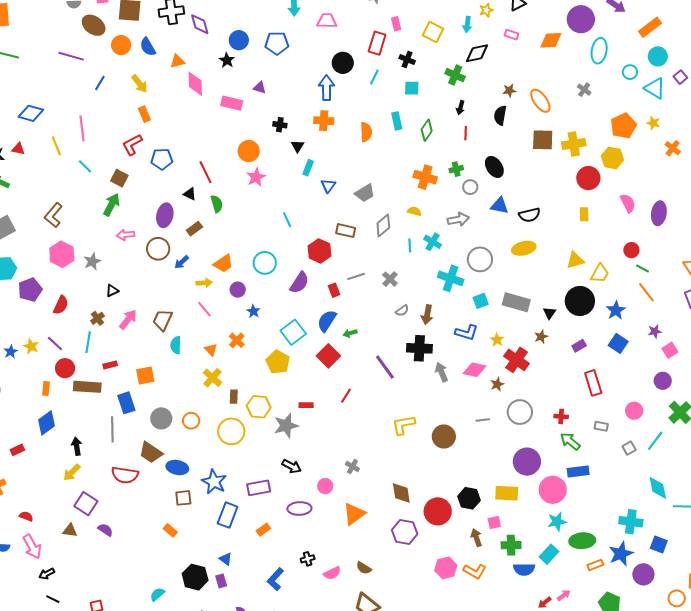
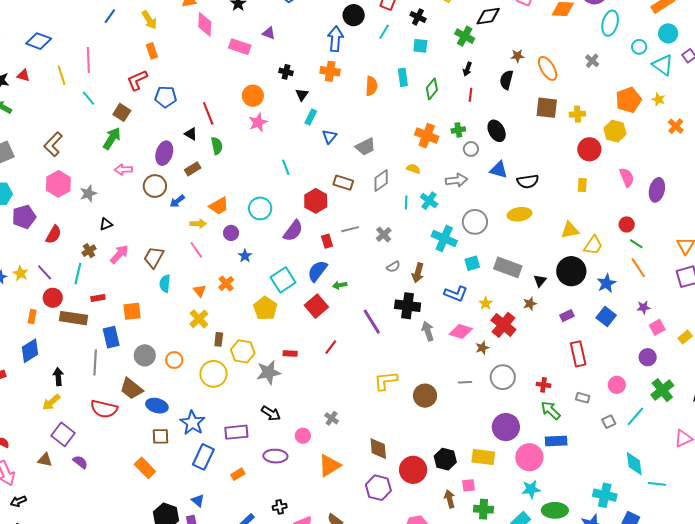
yellow cross: (574, 144) -> (577, 114), size x0.7
orange rectangle: (170, 530) -> (145, 468), size x1.5

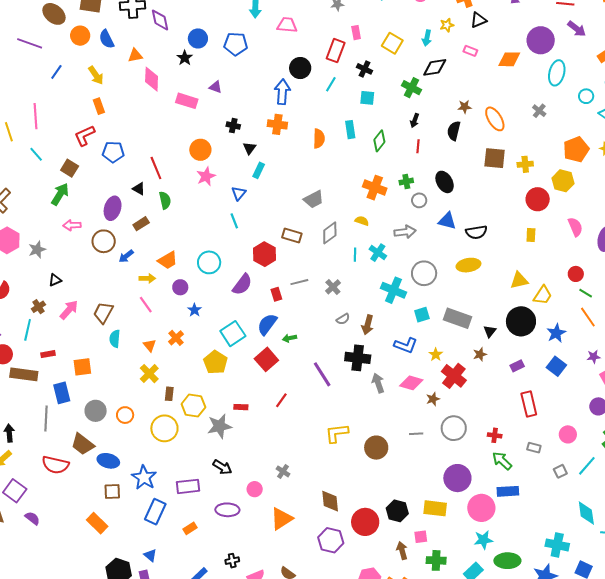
blue triangle: (329, 137) -> (239, 193), moved

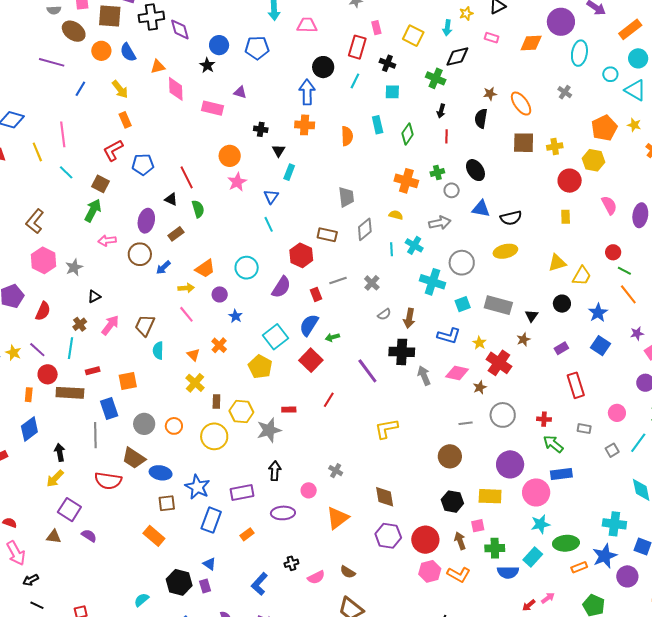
gray trapezoid: (314, 199) -> (346, 197), turned -65
black circle: (521, 321) -> (562, 304), size x0.6
brown circle: (376, 448) -> (450, 456), moved
black arrow: (222, 467) -> (275, 471), turned -114
red circle: (365, 522) -> (425, 540), moved

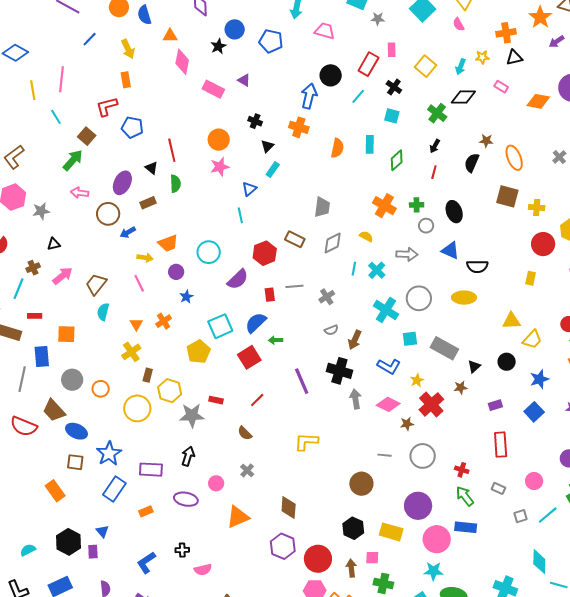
brown semicircle: (348, 572) -> (245, 433), moved

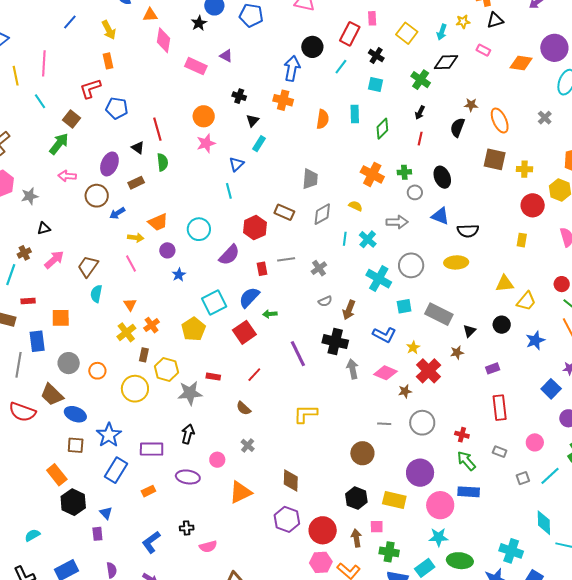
orange cross: (164, 321) -> (152, 325), moved
blue square: (534, 412) -> (551, 389), moved
black hexagon: (69, 542) -> (73, 502), moved

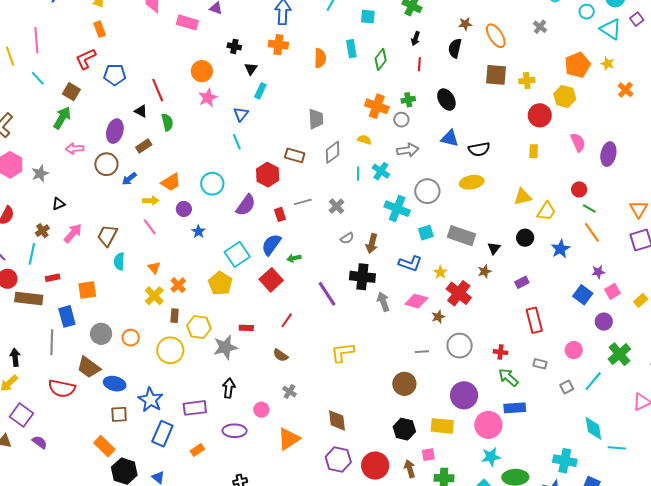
gray circle: (415, 192) -> (401, 120), moved

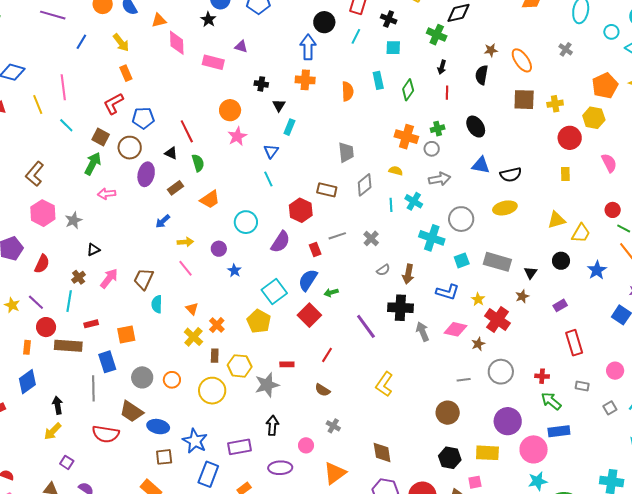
brown circle: (106, 164) -> (130, 148), moved
orange trapezoid: (171, 182) -> (210, 200), moved
yellow L-shape: (343, 352) -> (384, 384), turned -45
purple square: (22, 415) -> (67, 462), size x0.6

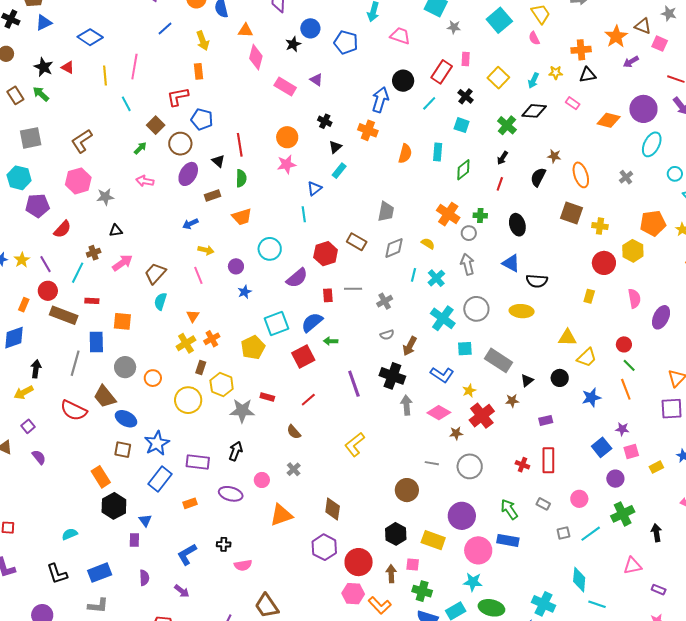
green arrow: (93, 164) -> (140, 148), size x0.6
gray arrow: (440, 179) -> (467, 264), turned -110
red cross: (542, 376) -> (522, 465), moved

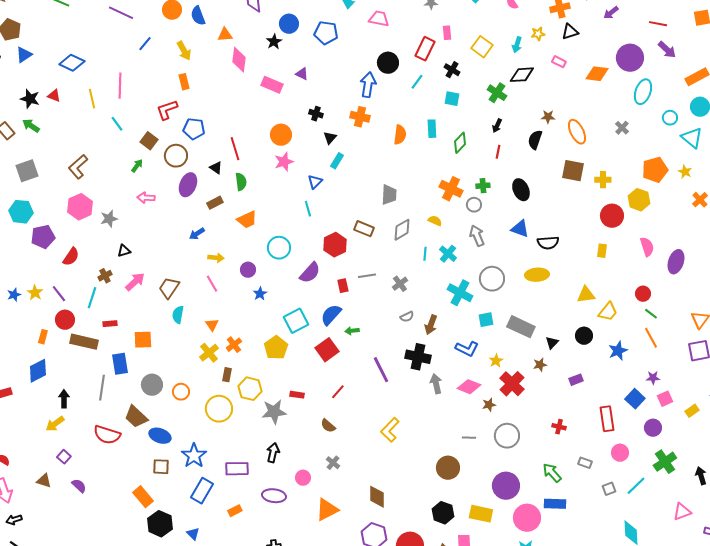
red rectangle: (548, 460) -> (607, 419), moved

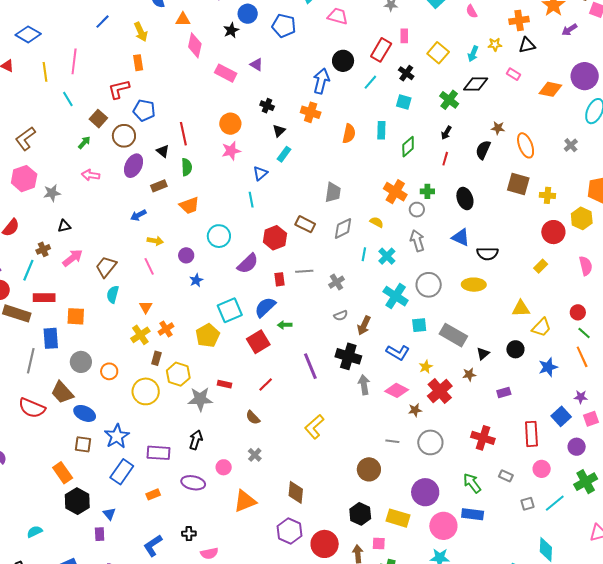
yellow rectangle: (602, 251) -> (541, 266), turned 32
red rectangle: (110, 324) -> (44, 298), size x1.5
red cross: (559, 427) -> (483, 438), size x1.6

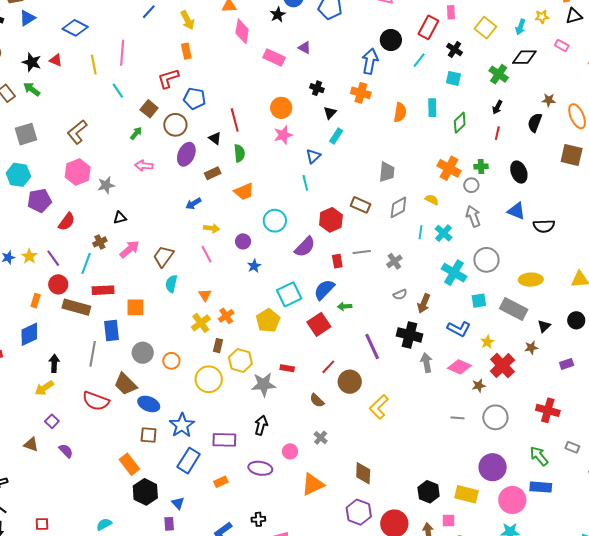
yellow ellipse: (474, 285) -> (531, 280), moved
brown circle: (369, 469) -> (350, 382), moved

